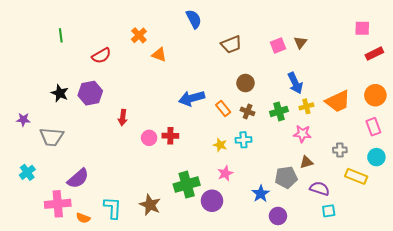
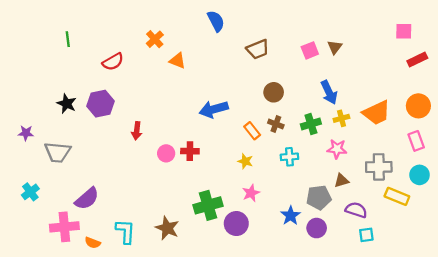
orange rectangle: (223, 108) -> (252, 131), moved
cyan cross: (243, 140) -> (289, 157), moved
gray cross: (340, 150) -> (379, 167), size x1.6
purple circle: (278, 216) -> (317, 228), moved

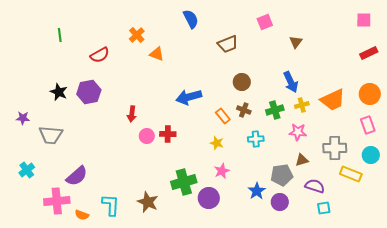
pink square: (404, 31) -> (364, 20), moved
pink square: (310, 50) -> (265, 22), moved
red arrow: (137, 131) -> (132, 114), moved

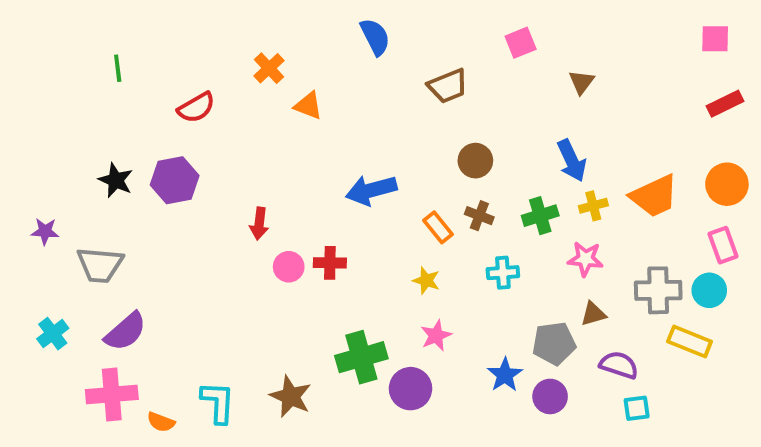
cyan circle: (371, 155) -> (709, 290), moved
purple semicircle: (77, 176) -> (126, 332), moved

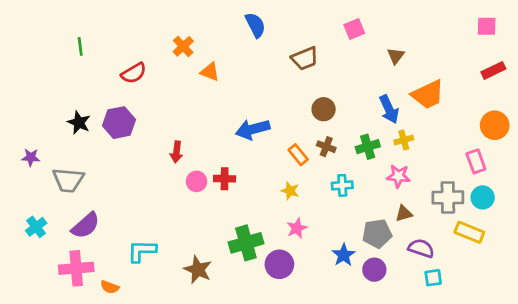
orange trapezoid: (654, 196) -> (428, 95), moved
pink rectangle: (723, 245) -> (476, 161), moved
cyan L-shape: (218, 402) -> (142, 251), moved, turned -92

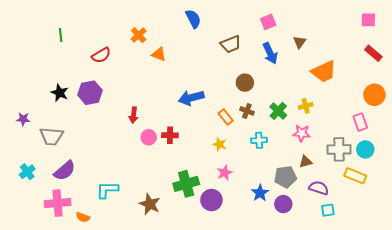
red rectangle: (493, 70) -> (373, 53), turned 66
blue arrow: (389, 109) -> (270, 53), moved
green cross: (368, 147) -> (278, 111), turned -30

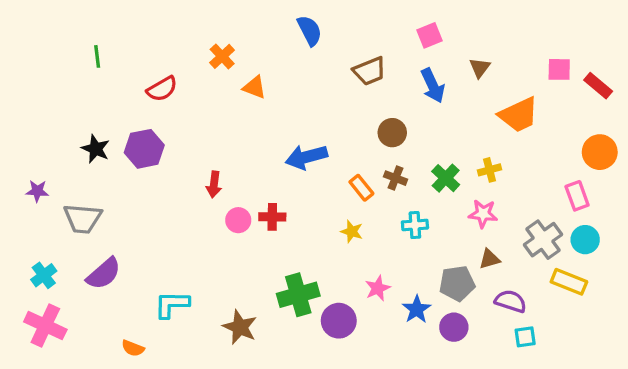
pink square: (368, 20) -> (559, 69), moved
gray cross: (339, 149) -> (543, 240), turned -35
pink star: (225, 173) -> (378, 288), moved
pink cross: (58, 203) -> (45, 326), moved, turned 30

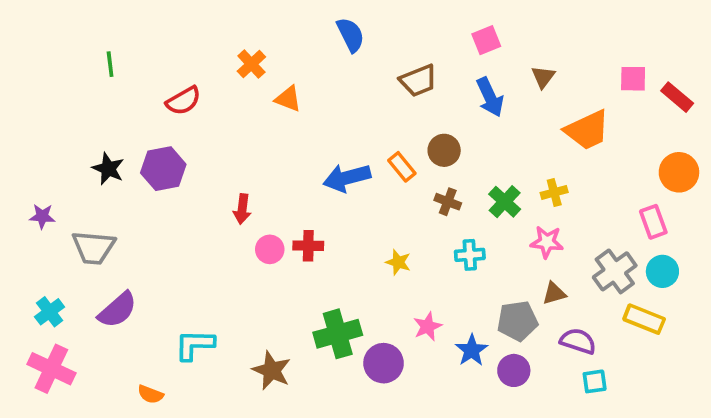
orange rectangle: (361, 188) -> (402, 167), moved

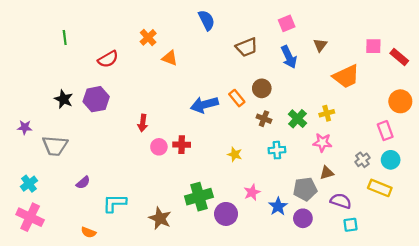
gray cross: (615, 271) -> (362, 160), size x0.6
purple semicircle: (117, 310) -> (83, 183), moved, size x0.6

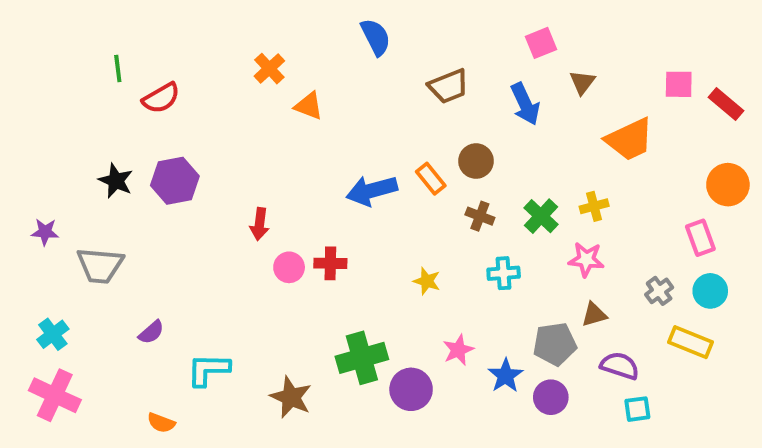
pink square: (287, 23) -> (541, 43), moved
red semicircle: (108, 59) -> (161, 98), moved

